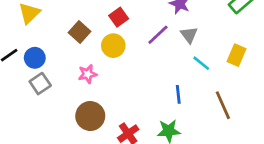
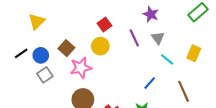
brown square: (79, 32) -> (66, 48), moved
purple line: (158, 35) -> (134, 38), turned -72
pink star: (88, 74) -> (81, 68), size x1.5
blue line: (178, 94) -> (150, 83), turned 48

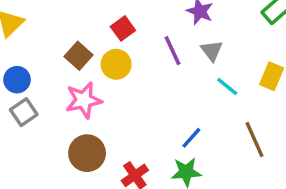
brown square: (66, 48) -> (78, 56), moved
blue line: (150, 83) -> (191, 138), moved

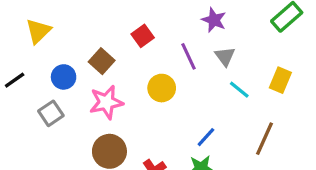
yellow circle: (116, 64) -> (162, 88), moved
blue circle: (17, 80) -> (64, 77), moved
brown line: (255, 139) -> (264, 139), turned 48

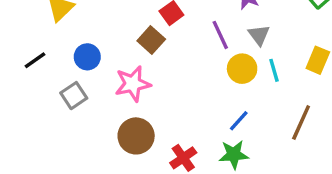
brown square: (102, 61) -> (151, 40), moved
yellow circle: (162, 88) -> (242, 69), moved
cyan line: (239, 90) -> (274, 70), turned 35

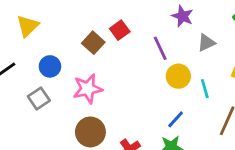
gray triangle: (259, 35) -> (206, 43), moved, turned 42
brown square: (151, 40) -> (93, 43), moved
cyan line: (274, 70) -> (205, 89), moved

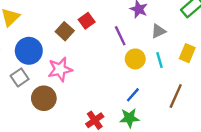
blue circle: (50, 66) -> (29, 51), size x1.5
cyan line: (205, 89) -> (160, 60), moved
brown circle: (90, 132) -> (44, 98), moved

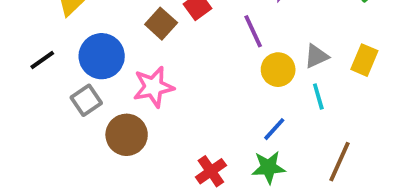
gray triangle: (158, 31) -> (316, 56), moved
cyan line: (160, 60) -> (318, 96), moved
brown line: (176, 96) -> (339, 162), moved

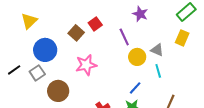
gray triangle: (316, 56) -> (157, 50), turned 48
black line: (42, 60) -> (14, 70), moved
yellow rectangle: (364, 60) -> (182, 38), moved
pink star: (153, 87) -> (86, 65), moved

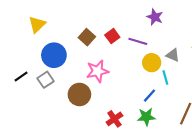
red square: (95, 24) -> (112, 36), moved
purple line: (124, 37) -> (138, 41), turned -48
cyan line: (158, 71) -> (165, 78), moved
brown circle: (58, 91) -> (79, 94), moved

